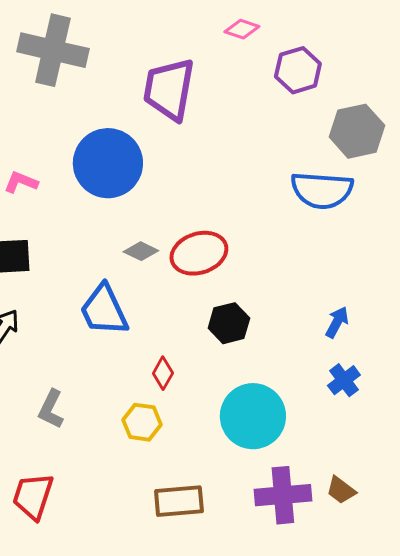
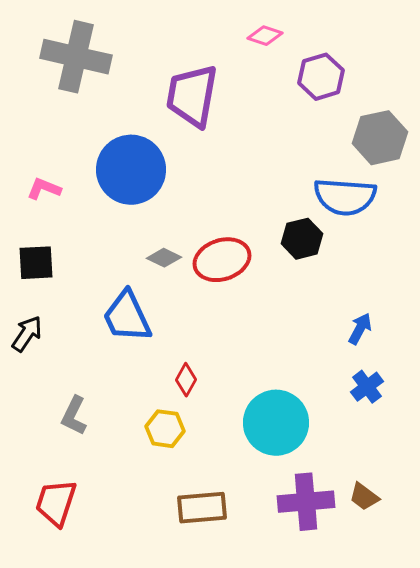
black hexagon: (229, 323) -> (302, 239), moved

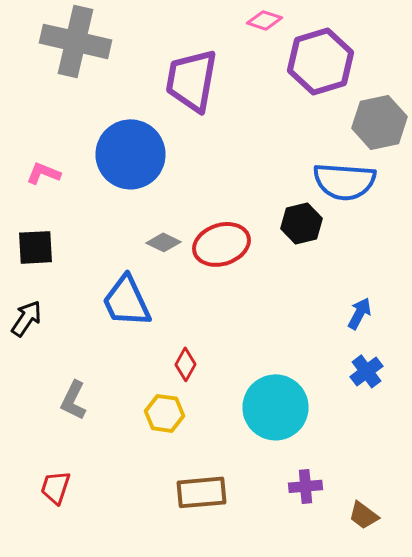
purple hexagon: (321, 77) -> (320, 61), size x1.4
brown trapezoid: (364, 497) -> (364, 515), moved
purple cross: (306, 502) -> (306, 486), size x0.6
red trapezoid: (56, 503) -> (56, 487), size x0.7

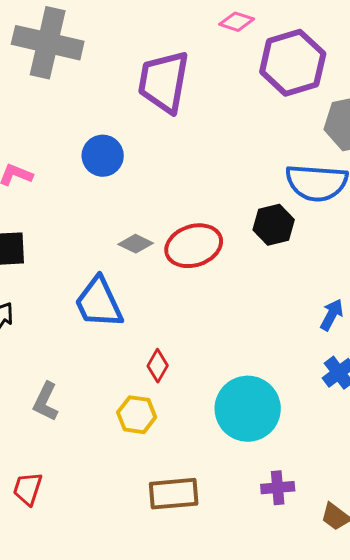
blue circle: (130, 154) -> (103, 156), size x0.6

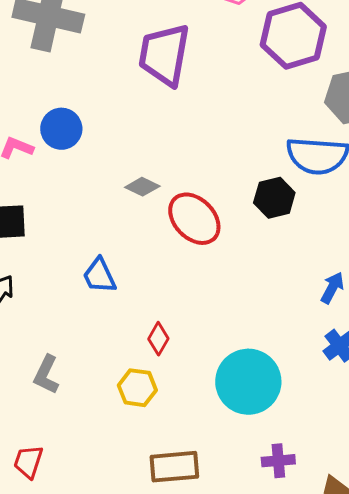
blue circle: (103, 156) -> (61, 129), moved
gray diamond: (136, 244) -> (142, 187), moved
red ellipse: (194, 246) -> (194, 219), turned 64
blue trapezoid: (99, 303) -> (99, 276), size x0.7

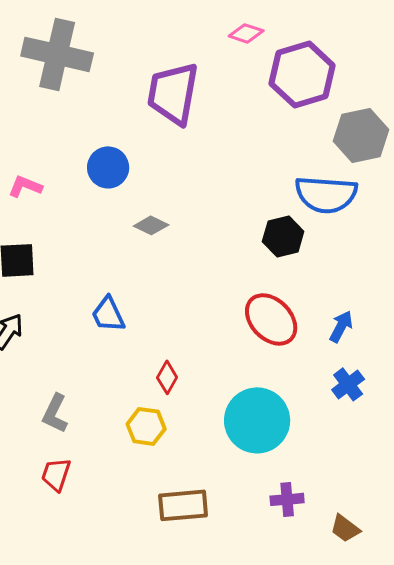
blue circle: (61, 129) -> (108, 167), moved
red ellipse: (194, 219) -> (271, 319), moved
red trapezoid: (28, 462) -> (56, 474), moved

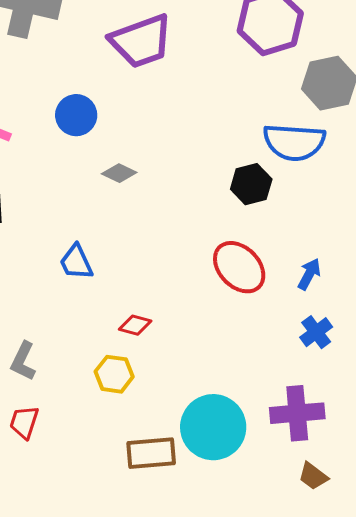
purple trapezoid: (173, 93) -> (141, 41), turned -120
red diamond: (167, 377) -> (135, 325), turned 76
cyan circle: (257, 420) -> (213, 427), moved
purple cross: (287, 499) -> (297, 413), moved, size x1.6

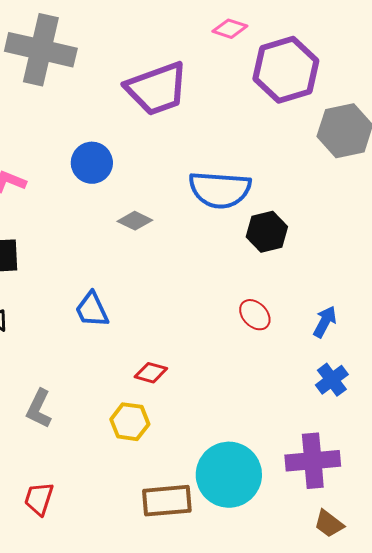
blue semicircle: (294, 142) -> (220, 190), moved
red ellipse: (239, 267) -> (255, 315), size x0.6
red trapezoid: (24, 422) -> (39, 499), moved

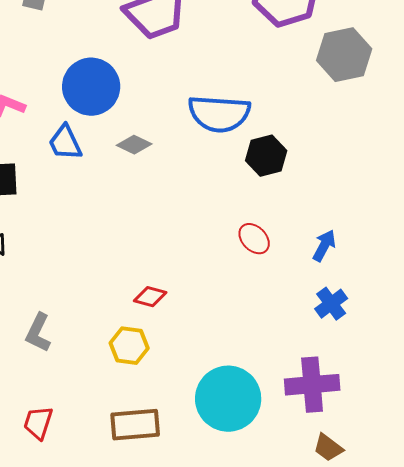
blue circle: (92, 163) -> (91, 87), size x1.4
blue trapezoid: (92, 310) -> (65, 143), moved
brown rectangle: (167, 501) -> (135, 425), moved

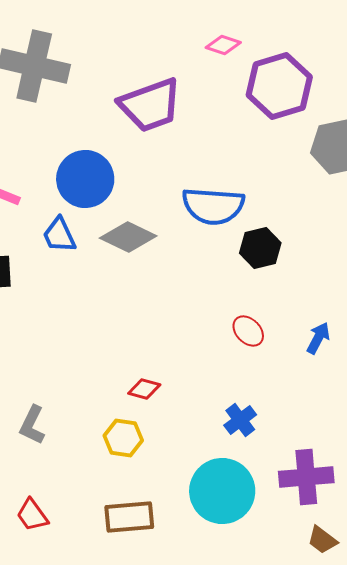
gray diamond: (134, 145) -> (128, 237), size x1.6
blue cross: (331, 304) -> (240, 420), moved
red trapezoid: (38, 423) -> (32, 515), turned -54

